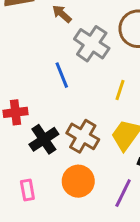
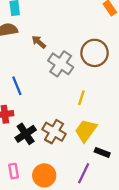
blue line: (62, 75) -> (17, 86), moved
orange circle: (78, 181) -> (44, 175), moved

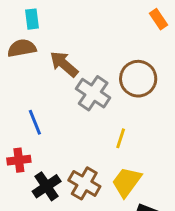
brown arrow: (39, 42) -> (64, 64), size x1.5

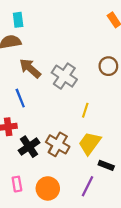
brown arrow: (64, 64) -> (30, 68), moved
brown circle: (138, 79) -> (108, 66), moved, size x0.7

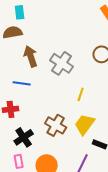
brown arrow: (30, 68) -> (31, 56), turned 30
blue line: (20, 98) -> (22, 83), turned -60
black cross: (29, 147) -> (24, 137), moved

